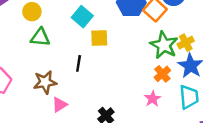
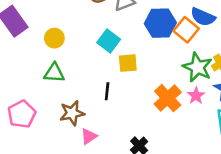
green triangle: (40, 37) -> (54, 73), moved
orange cross: (162, 74) -> (168, 98), moved, size x1.5
pink star: (153, 99) -> (196, 96), moved

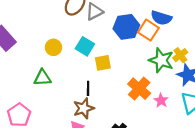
yellow circle: (54, 38) -> (53, 47), moved
pink star: (196, 96) -> (161, 100), moved
brown star: (72, 113) -> (84, 108), moved

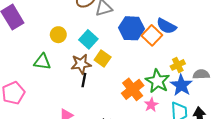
green star: (161, 60) -> (157, 81), moved
yellow square: (103, 63) -> (103, 58), turned 35
brown star: (84, 108) -> (81, 64), moved

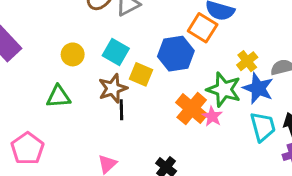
blue hexagon: (131, 28) -> (176, 54), moved
pink star: (151, 105) -> (212, 116), moved

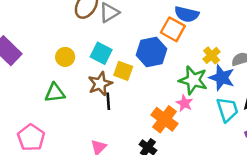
orange cross: (192, 109) -> (165, 119), moved

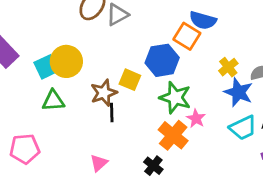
cyan square: (101, 53) -> (46, 67), moved, turned 35
yellow circle: (65, 57) -> (66, 61), size x1.5
green star: (193, 80) -> (175, 98), moved
cyan trapezoid: (227, 110) -> (243, 128), turned 80
pink pentagon: (31, 138) -> (25, 149), turned 30

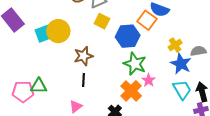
yellow square: (130, 80) -> (102, 21), moved
green triangle: (53, 101) -> (39, 86), moved
black line: (112, 113) -> (83, 80), moved
cyan trapezoid: (243, 128) -> (182, 90), turned -100

